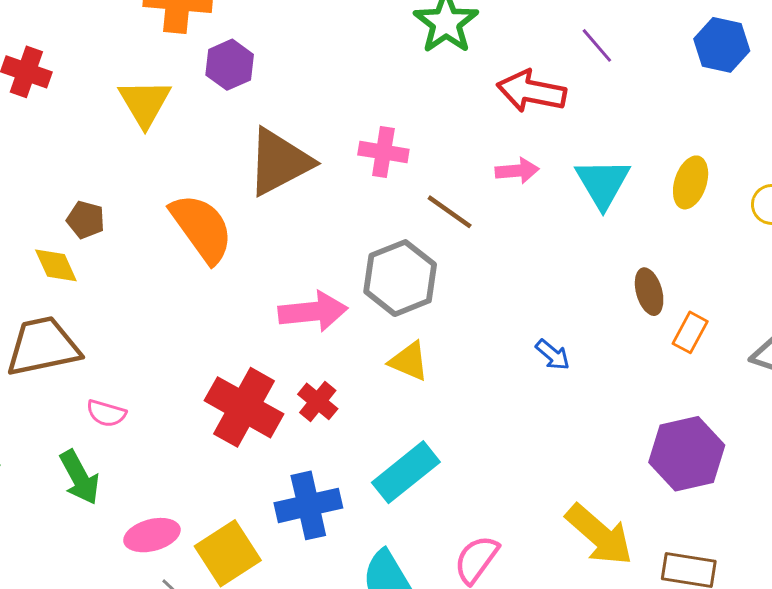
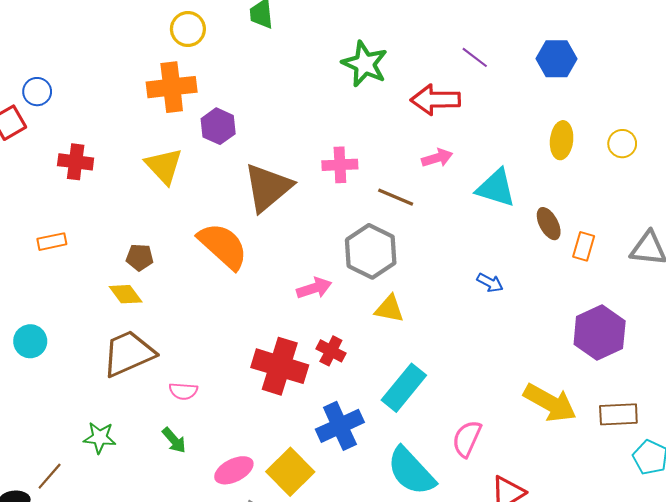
blue hexagon: (722, 45) -> (556, 59), moved
cyan triangle: (603, 183) -> (496, 188), moved, turned -30
pink arrow: (313, 312) -> (314, 288), size x0.7
green arrow: (80, 477) -> (174, 440), size x0.7

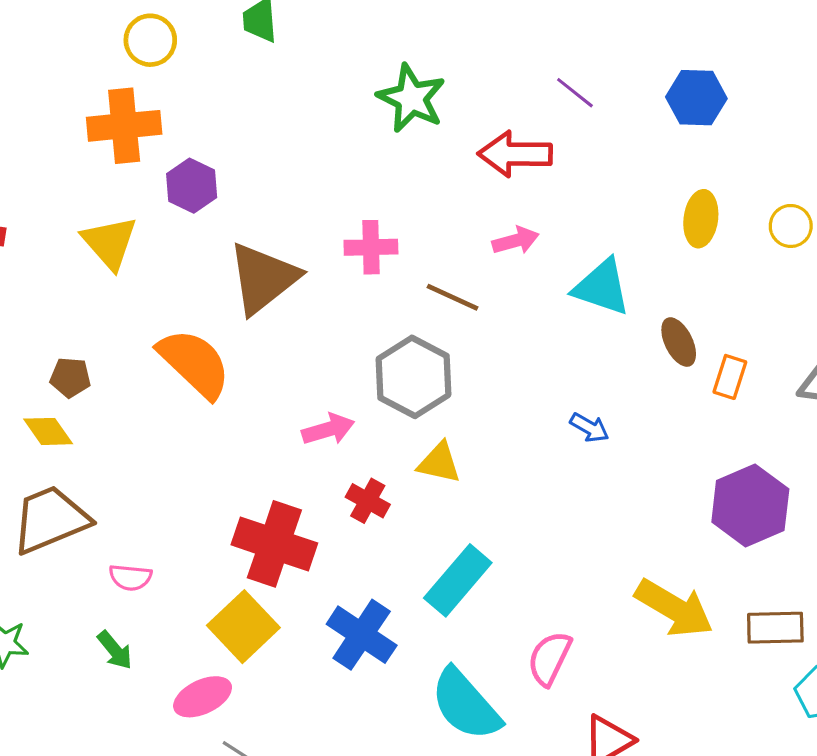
red cross: (331, 351) -> (368, 501), moved
blue cross: (340, 426) -> (362, 635), turned -33
yellow square: (290, 472) -> (243, 627), moved

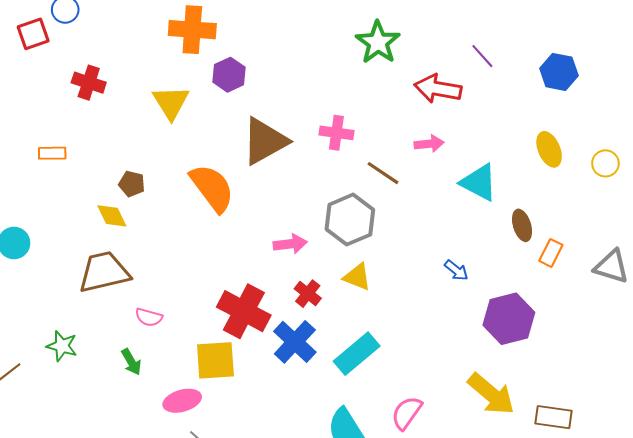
yellow ellipse: (701, 219) -> (549, 149), turned -40
purple hexagon: (750, 506) -> (509, 319), moved
yellow square: (243, 627) -> (215, 360), turned 30
blue cross: (362, 635) -> (295, 342), moved

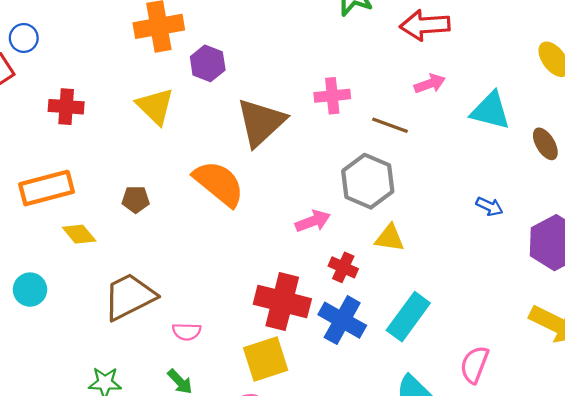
orange rectangle: (52, 153) -> (47, 188), size x1.8
yellow diamond: (112, 216) -> (79, 234), moved

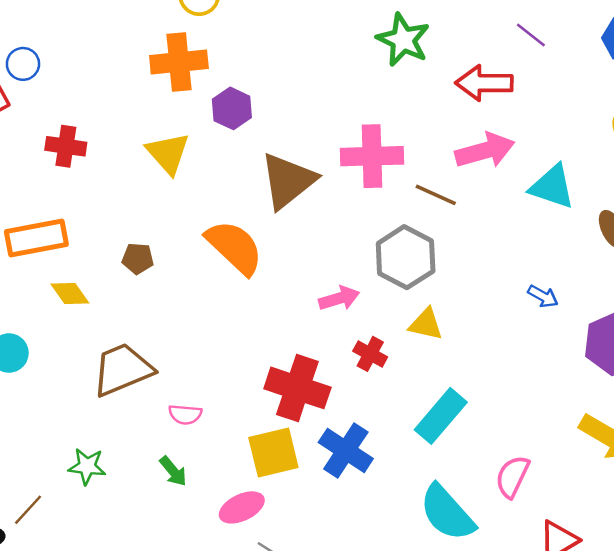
pink arrow: (430, 84) -> (485, 151), size x1.6
pink cross: (332, 96) -> (372, 156), size x1.5
blue cross: (342, 320) -> (346, 450), moved

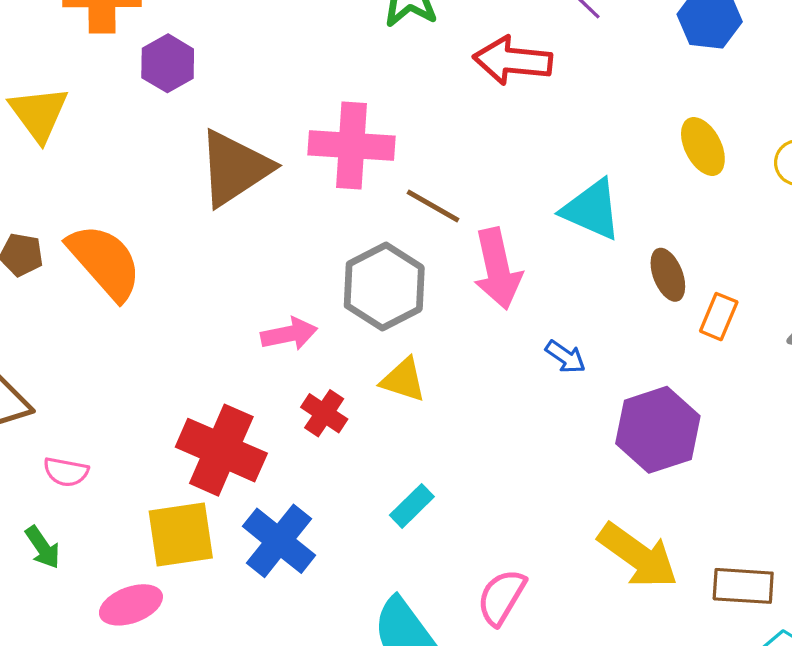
pink arrow: (485, 151) -> (498, 269), moved, turned 88
yellow triangle: (168, 153) -> (39, 114), moved
orange semicircle: (234, 247) -> (105, 262), moved
cyan rectangle: (441, 416) -> (412, 506), size x0.6

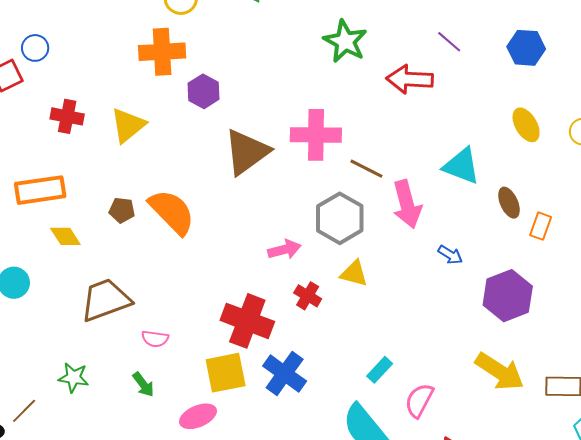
yellow triangle: (39, 114) -> (128, 125), turned 30
cyan rectangle: (412, 506) -> (380, 370), moved

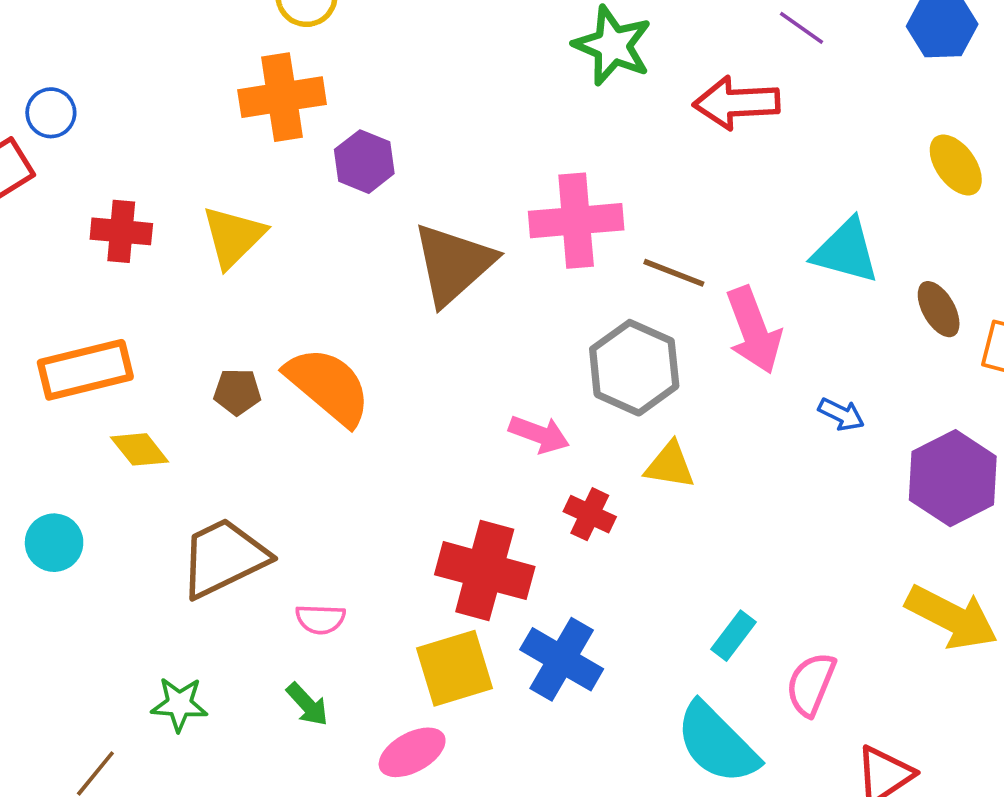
pink arrow: (284, 249) -> (539, 434), turned 40

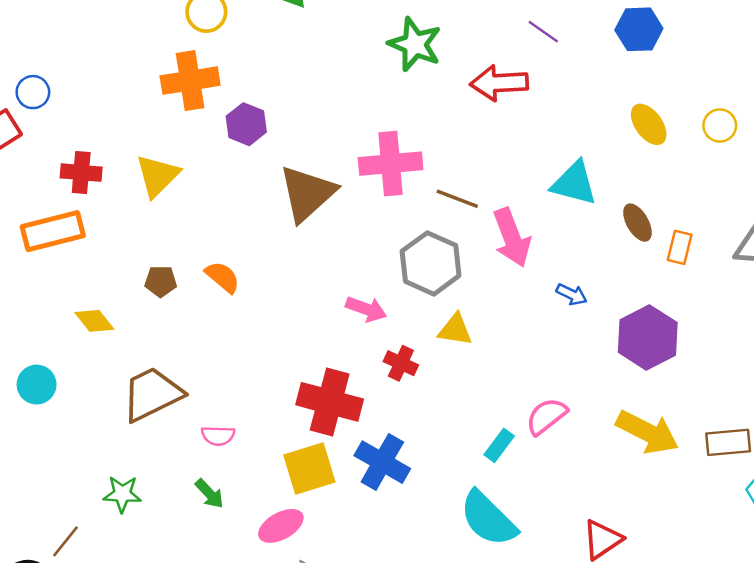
orange rectangle: (85, 370) -> (53, 231), moved
orange semicircle: (328, 386) -> (223, 277), size x0.6
pink semicircle: (811, 684) -> (546, 416), moved, turned 30

